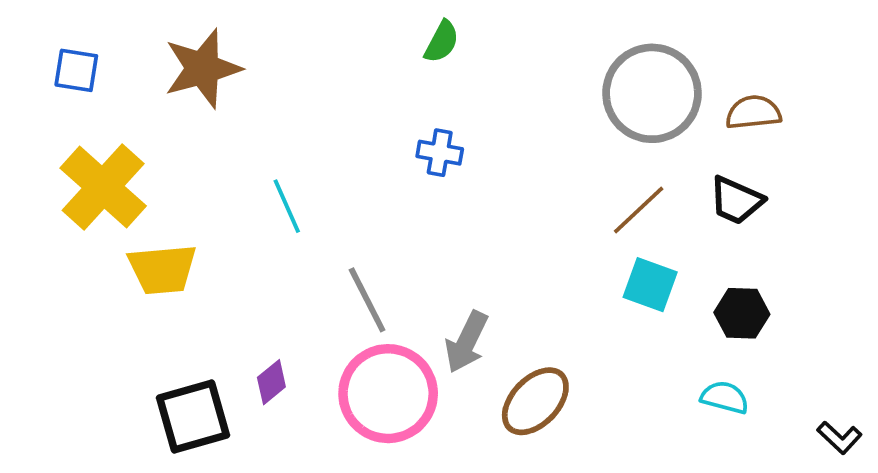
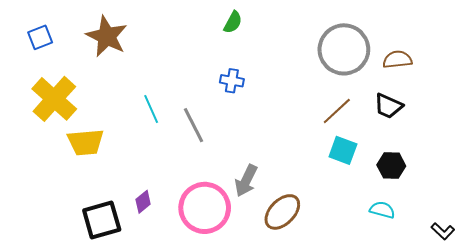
brown star: (203, 68) -> (107, 36), turned -30
blue square: (76, 70) -> (40, 37), turned -30
gray line: (367, 300) -> (194, 125), moved

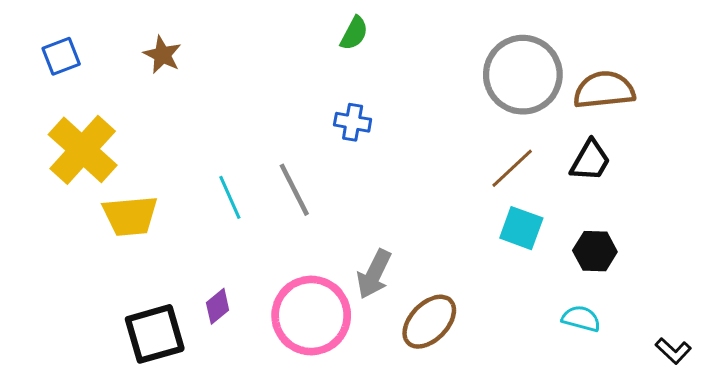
brown star: (107, 36) -> (162, 55), size x0.6
brown semicircle: (397, 60) -> (604, 90), size x1.4
black trapezoid: (388, 106) -> (590, 161), turned -84
cyan line: (151, 109) -> (230, 197), moved

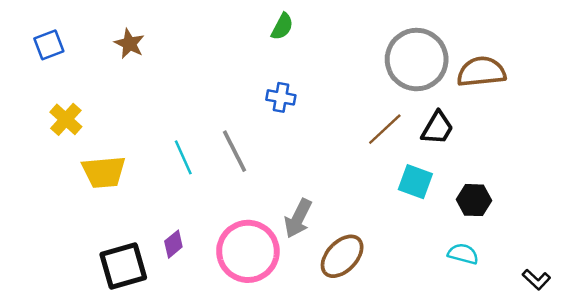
yellow cross: (83, 150) -> (66, 119), size x0.6
black trapezoid: (590, 161) -> (437, 128), moved
brown line: (512, 168) -> (385, 129), moved

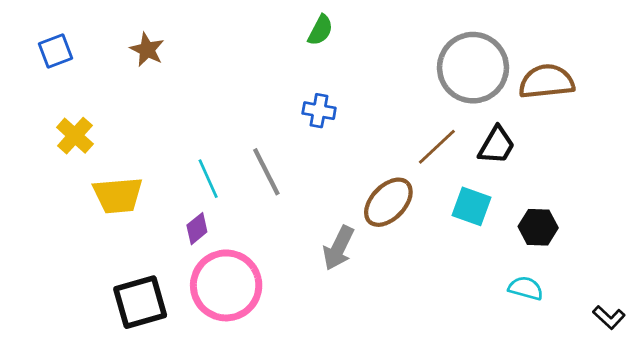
purple diamond: (173, 244) -> (197, 229), moved
pink circle: (248, 251) -> (226, 285), moved
brown ellipse: (342, 256) -> (388, 202), moved

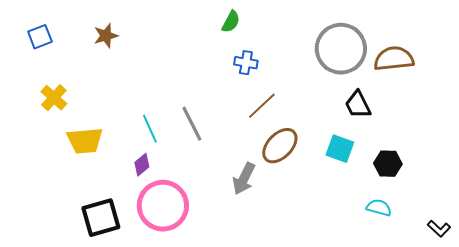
brown star: (147, 50) -> (106, 36), turned 30
blue cross: (319, 111) -> (246, 63), moved
black trapezoid: (497, 145) -> (358, 105), turned 124
brown line: (437, 147) -> (262, 106), moved

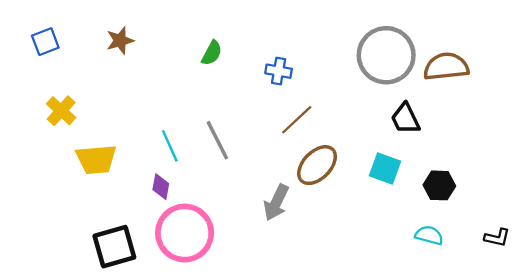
green semicircle: (231, 22) -> (212, 53), moved
purple diamond: (142, 165) -> (161, 187), turned -40
black L-shape: (439, 229) -> (497, 238), moved, turned -30

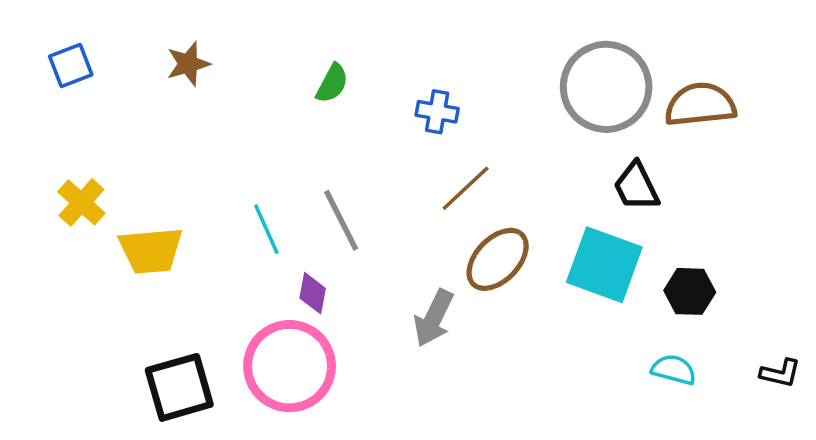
yellow cross: (61, 111) -> (81, 202), moved
cyan square: (385, 168) -> (604, 265), size x1.5
purple diamond: (161, 187) -> (313, 293), moved

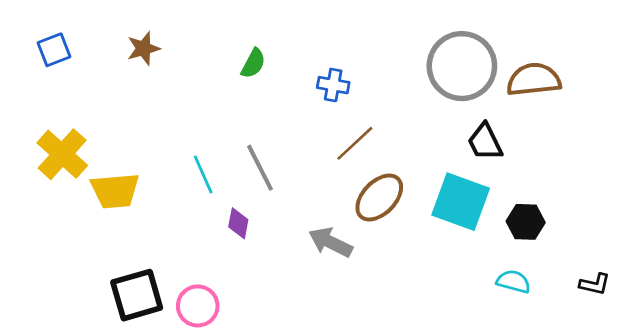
yellow cross: (81, 202) -> (62, 154), size x1.4
gray arrow: (434, 318) -> (330, 242), turned 90
pink circle: (290, 366) -> (198, 306), moved, size x0.6

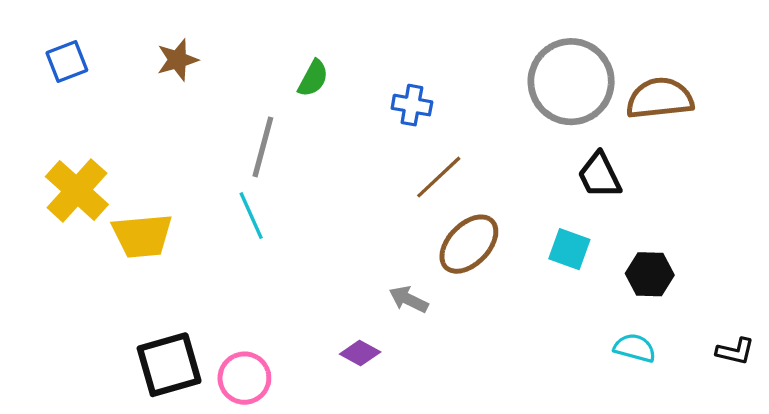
gray line: (260, 168) -> (263, 147), moved, turned 42
cyan square: (461, 202) -> (569, 249), size x0.6
purple diamond: (238, 223) -> (360, 353), moved, turned -72
gray arrow: (330, 242) -> (409, 299), size x0.7

